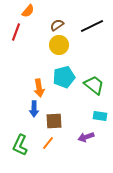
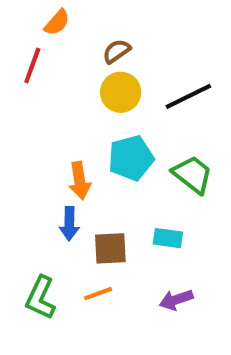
black line: (92, 26) -> (188, 96), moved
cyan rectangle: (100, 116) -> (168, 238), moved
purple arrow: (86, 137) -> (176, 300), moved
orange line: (48, 143) -> (98, 294), turned 32

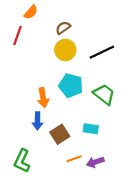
cyan pentagon: (131, 158) -> (71, 85), turned 30
brown square: (110, 248) -> (60, 134), turned -30
orange line: (98, 294) -> (74, 159), moved

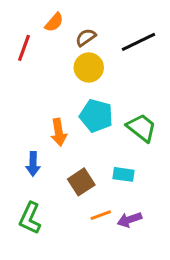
orange semicircle: (31, 12) -> (54, 22), moved
black line: (102, 52) -> (138, 42), moved
blue arrow: (38, 121) -> (33, 164), moved

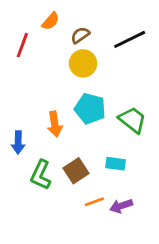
blue arrow: (33, 164) -> (18, 142), moved
green L-shape: (30, 218) -> (41, 175), moved

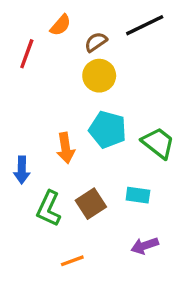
black line: (130, 39) -> (145, 25), moved
orange line: (94, 202) -> (72, 261), moved

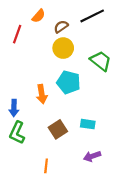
green trapezoid: (158, 143) -> (101, 61), moved
green L-shape: (49, 209) -> (17, 133), moved
orange line: (72, 261) -> (46, 166), turned -64

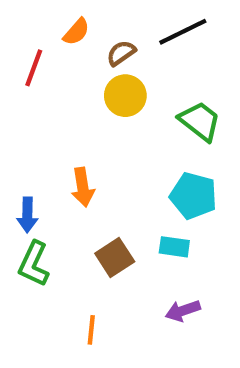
cyan pentagon: (69, 82) -> (193, 196), moved

